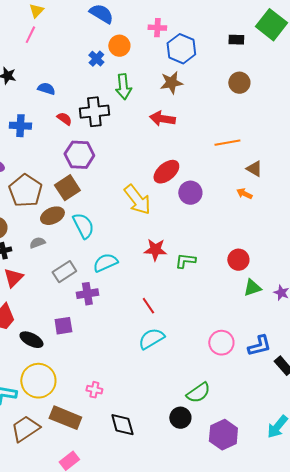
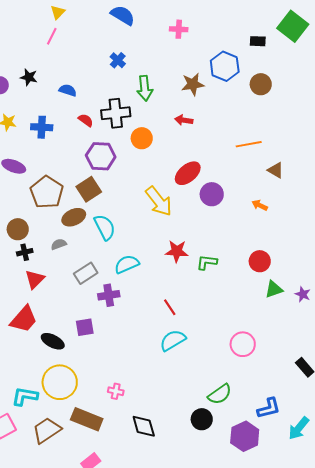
orange circle: (119, 46) -> (142, 138), moved
blue hexagon: (181, 49) -> (225, 66), moved
red arrow: (162, 119) -> (184, 120), size x0.7
orange arrow: (244, 194) -> (260, 205), moved
blue L-shape: (259, 346) -> (269, 408), moved

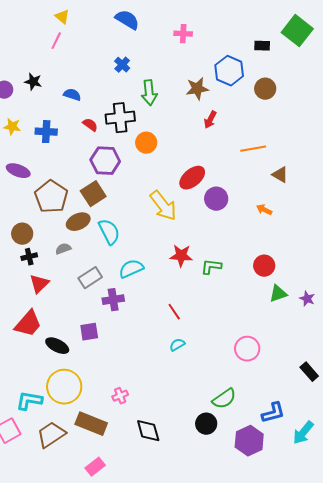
yellow triangle: (58, 12) -> (62, 17), turned -35
red arrow: (184, 120) -> (210, 120), moved, turned -72
cyan semicircle: (173, 340) -> (177, 345), size x0.6
pink cross: (116, 391) -> (120, 396), turned -35

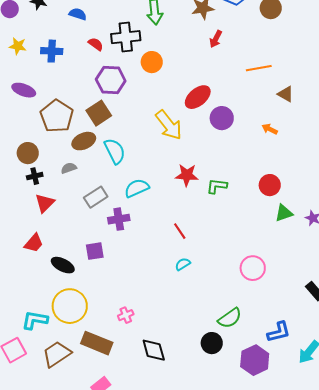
red trapezoid: (28, 324) -> (34, 243), size x0.7

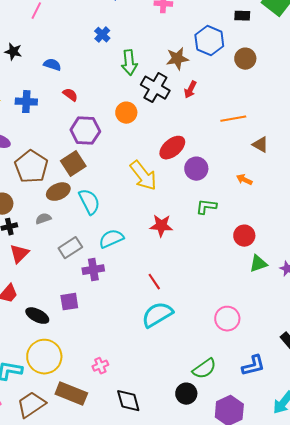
black cross: (126, 37) -> (155, 88), moved, turned 36
green L-shape: (217, 186) -> (206, 207), moved
cyan semicircle: (183, 264) -> (157, 315), size x2.0
blue L-shape: (279, 332) -> (253, 366), moved

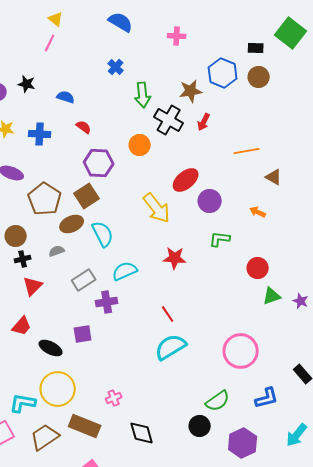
brown circle: (245, 59) -> (259, 77), moved
pink circle: (227, 319) -> (241, 351), size x1.4

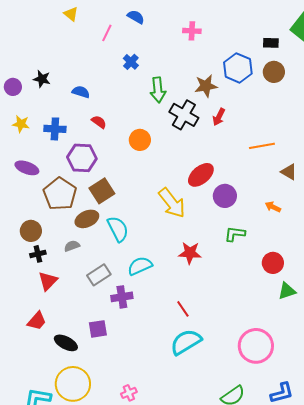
blue semicircle: (121, 22) -> (136, 17), size x0.7
pink line: (50, 43) -> (107, 33), moved
orange circle: (140, 145) -> (140, 140), moved
purple hexagon: (99, 163) -> (82, 158), moved

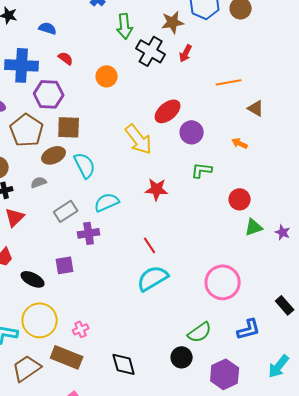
blue cross: (55, 129) -> (22, 65), size x1.5
brown square: (102, 191) -> (69, 127), turned 35
pink cross: (129, 393) -> (81, 329), moved

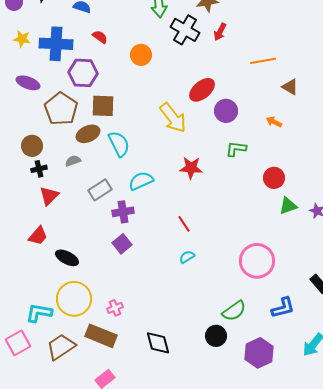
purple square: (65, 265) -> (122, 244), moved, turned -30
cyan semicircle: (153, 278) -> (187, 257), size x0.5

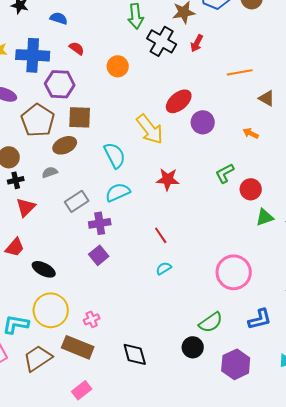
cyan semicircle: (119, 144) -> (115, 155), moved
green L-shape: (236, 149) -> (225, 173), moved, turned -35

